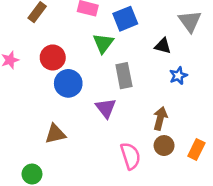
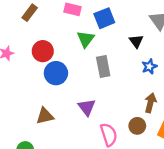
black triangle: (163, 46) -> (136, 41), turned 40
purple triangle: (106, 108) -> (87, 107), moved
brown arrow: (160, 118) -> (150, 103), moved

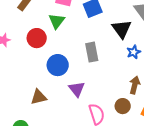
green triangle: (86, 39) -> (57, 21), moved
black triangle: (136, 41) -> (122, 29), size x1.5
blue circle: (56, 73) -> (58, 65), moved

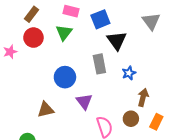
black triangle: (122, 29) -> (117, 41), moved
red circle: (37, 38) -> (33, 38), moved
blue star: (134, 52) -> (129, 73), moved

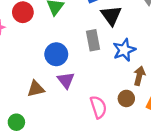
blue star: (129, 73) -> (124, 50), size x1.5
purple triangle: (84, 101) -> (66, 80), moved

